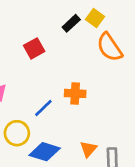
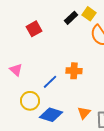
red square: (34, 48) -> (34, 29), moved

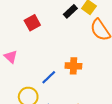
pink triangle: (16, 70) -> (11, 57), moved

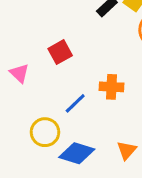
red square: (32, 23) -> (60, 52), moved

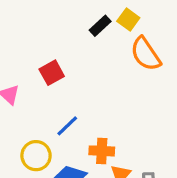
orange cross: (111, 87) -> (102, 151), moved

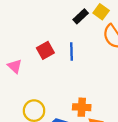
blue line: (67, 126) -> (72, 52), moved, turned -48

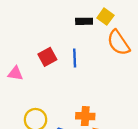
black rectangle: (81, 16) -> (84, 21), turned 42
pink triangle: (15, 66) -> (15, 73), turned -35

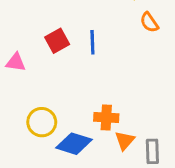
orange semicircle: (118, 43) -> (149, 22), size x0.6

